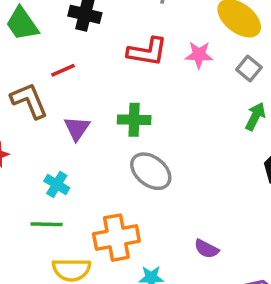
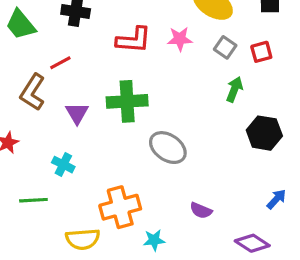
brown L-shape: (29, 101) -> (33, 92), turned -120
green cross: (134, 120) -> (127, 101), size x1.4
gray ellipse: (151, 171) -> (168, 148), moved
green line: (47, 224) -> (33, 200), moved

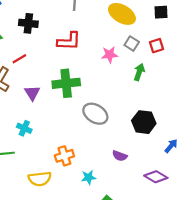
pink star: (180, 39) -> (110, 55), moved
black hexagon: (264, 133) -> (144, 122), moved
orange cross: (120, 207) -> (64, 156), size x0.7

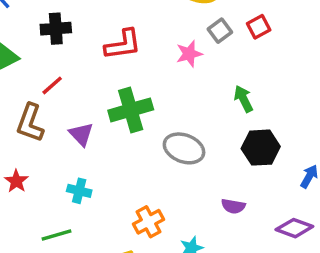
gray square: (132, 44) -> (220, 31), turned 32
green arrow: (139, 72) -> (243, 99), moved, turned -35

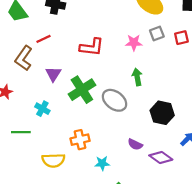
red L-shape: (123, 45) -> (92, 47), moved
green arrow: (243, 99) -> (137, 77), moved
green cross: (131, 110) -> (82, 90), moved, turned -32
purple diamond: (294, 228) -> (161, 158), moved

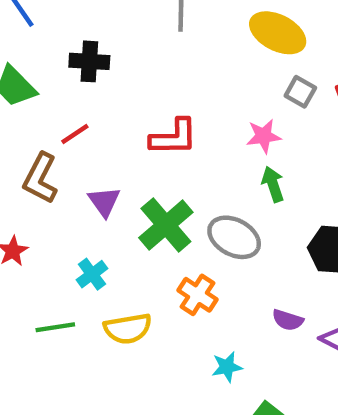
gray square: (157, 33) -> (300, 92), turned -32
pink star: (134, 43) -> (264, 136), moved
cyan cross: (42, 109) -> (92, 274), turned 32
orange cross: (80, 140) -> (198, 295), moved, turned -36
yellow semicircle: (53, 160) -> (128, 329), moved

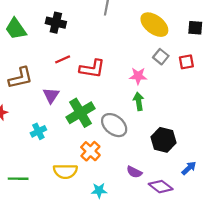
red line: (75, 134) -> (63, 59), moved
brown L-shape: (40, 178) -> (21, 78), turned -140
green line: (55, 327) -> (18, 179), moved
yellow semicircle: (128, 329) -> (65, 171), moved

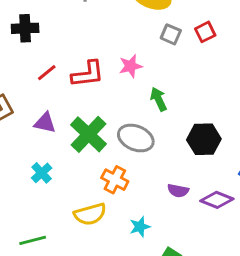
pink star: (138, 76) -> (131, 66), moved
purple triangle: (51, 95) -> (45, 123), turned -36

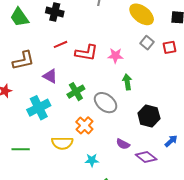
green cross: (89, 134) -> (76, 92), size x0.7
cyan cross: (42, 173) -> (39, 108), size x1.6

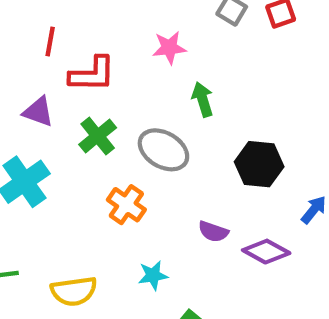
red line: (61, 44) -> (50, 42), turned -48
red L-shape: (86, 53) -> (92, 74), moved
yellow semicircle: (62, 143) -> (74, 291), moved

